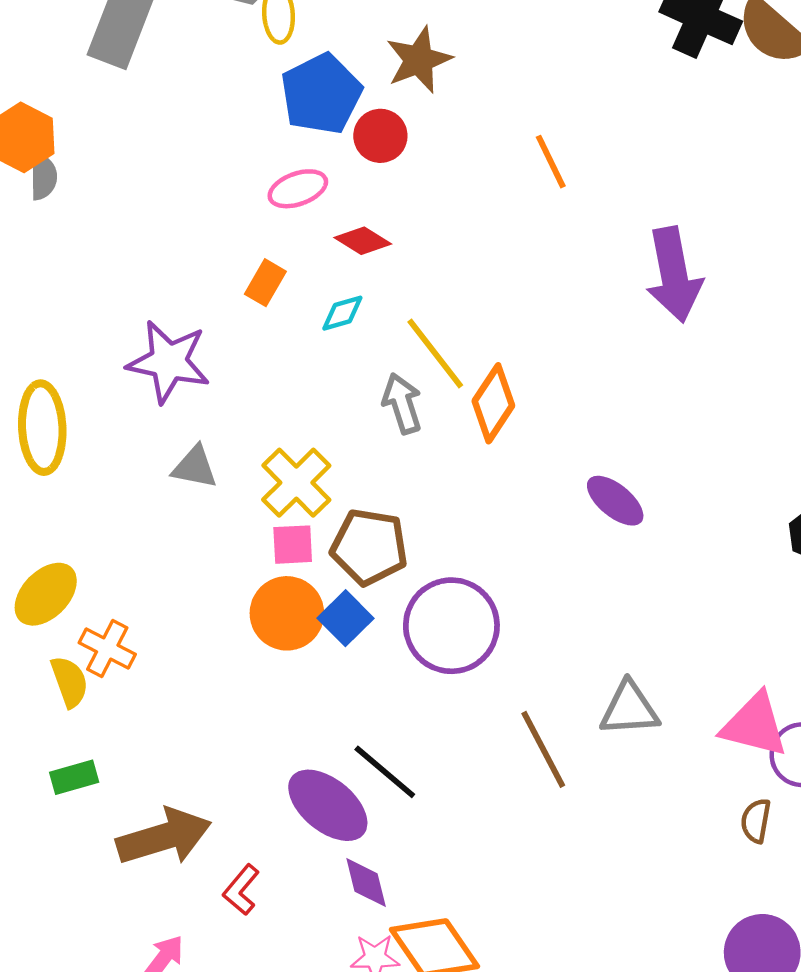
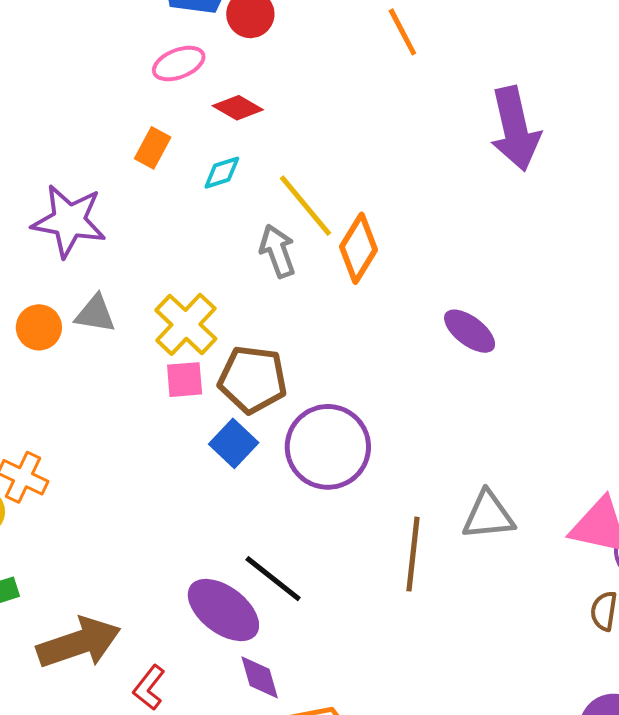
orange circle: (287, 613) -> (39, 327), moved, size x0.7
brown line: (543, 749) -> (413, 554), turned 36

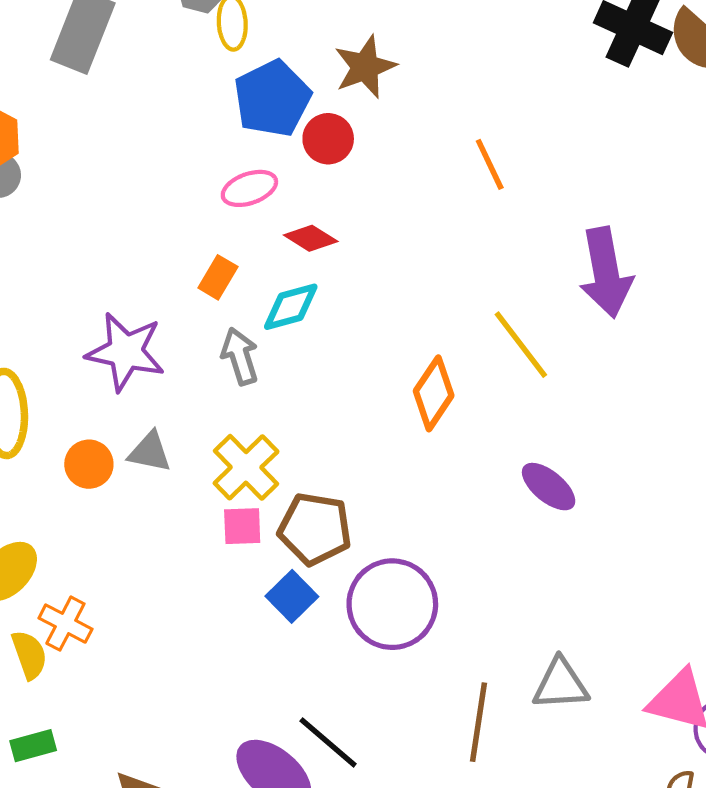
cyan diamond: (222, 173) -> (291, 307), size x1.4
yellow line: (305, 206) -> (521, 345), moved
gray arrow: (278, 251) -> (240, 356), moved

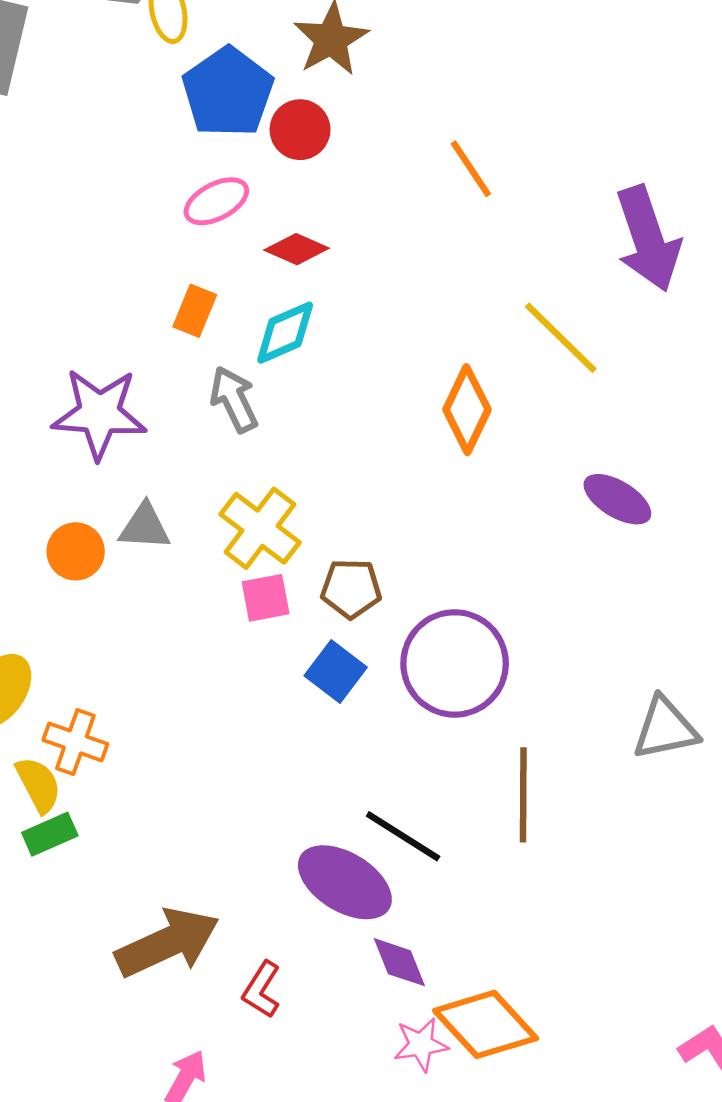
orange line: (490, 164) -> (471, 169), moved
brown pentagon: (315, 529) -> (351, 589), size x0.7
brown line: (479, 722) -> (523, 795), moved
green rectangle: (33, 746) -> (50, 834), moved

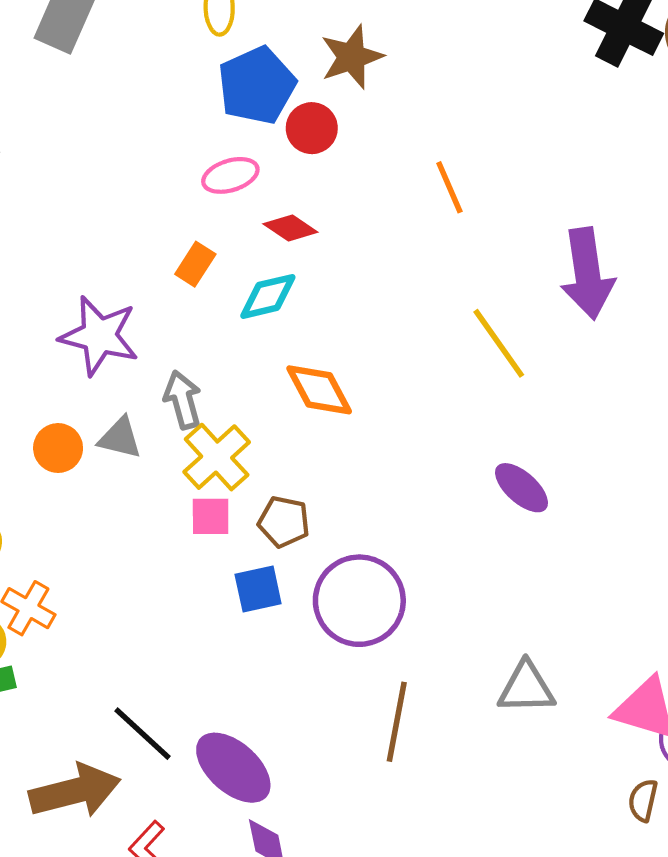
gray arrow: (234, 399) -> (183, 400), moved
orange diamond: (467, 410) -> (319, 390), moved, turned -64
blue square: (336, 671) -> (258, 589), turned 30
black line: (403, 836) -> (142, 734), moved

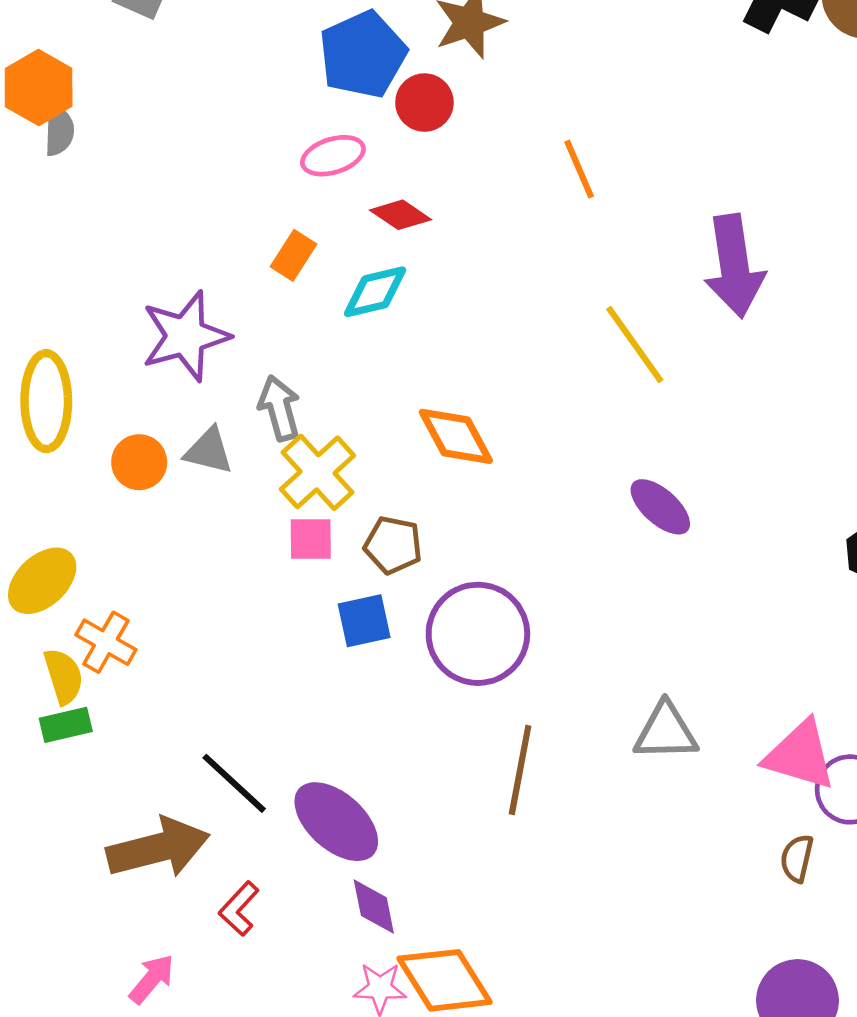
purple star: (99, 336) -> (185, 336), turned -30
orange diamond: (319, 390) -> (456, 436), moved

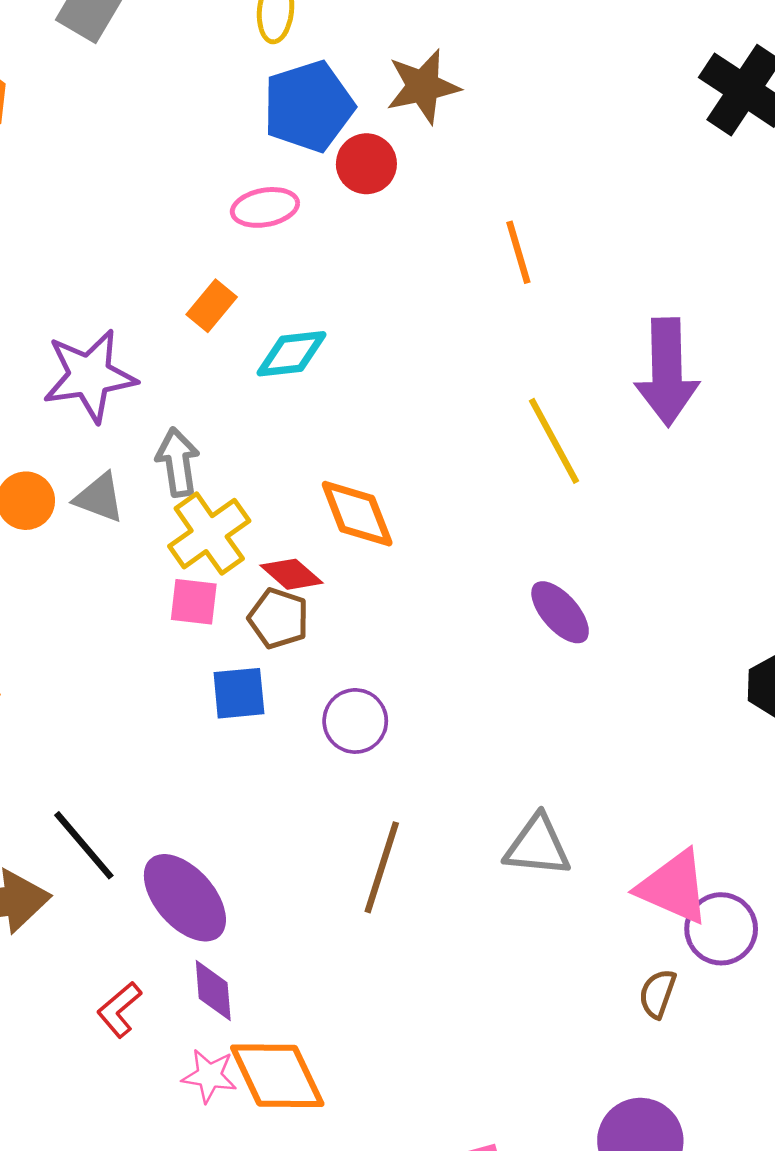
red diamond: (400, 215) -> (292, 574), moved
purple circle: (478, 634) -> (355, 721), size x0.6
red L-shape: (239, 909) -> (119, 1010), moved

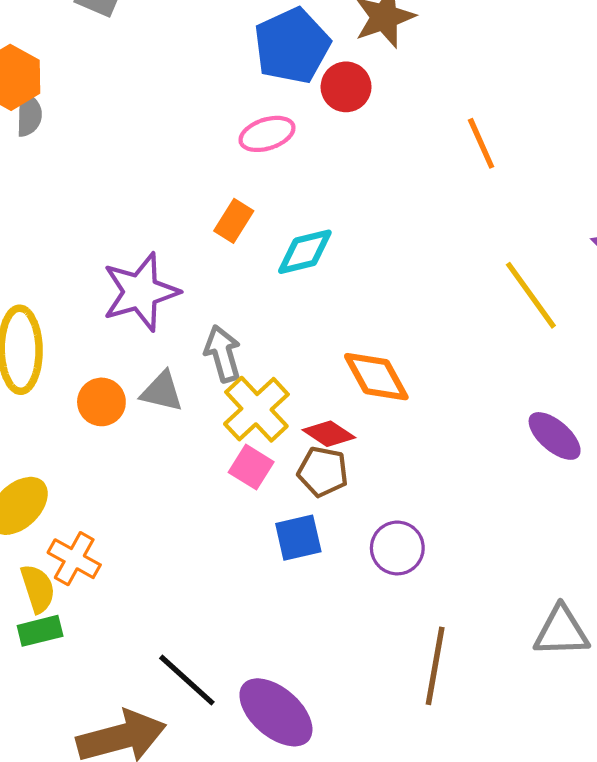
pink square: (194, 602) -> (251, 467), turned 33

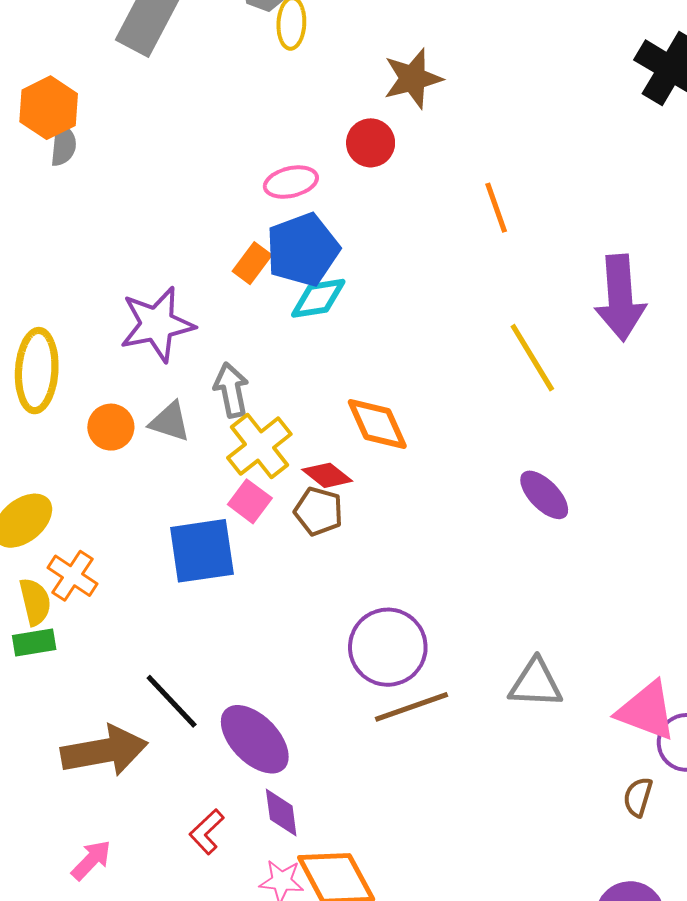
blue pentagon: (292, 46) -> (303, 250), moved
blue square: (298, 538) -> (202, 551), moved, size x1.5
purple circle: (397, 548) -> (388, 647), moved, size x1.5
brown line: (435, 666) -> (412, 707), turned 56

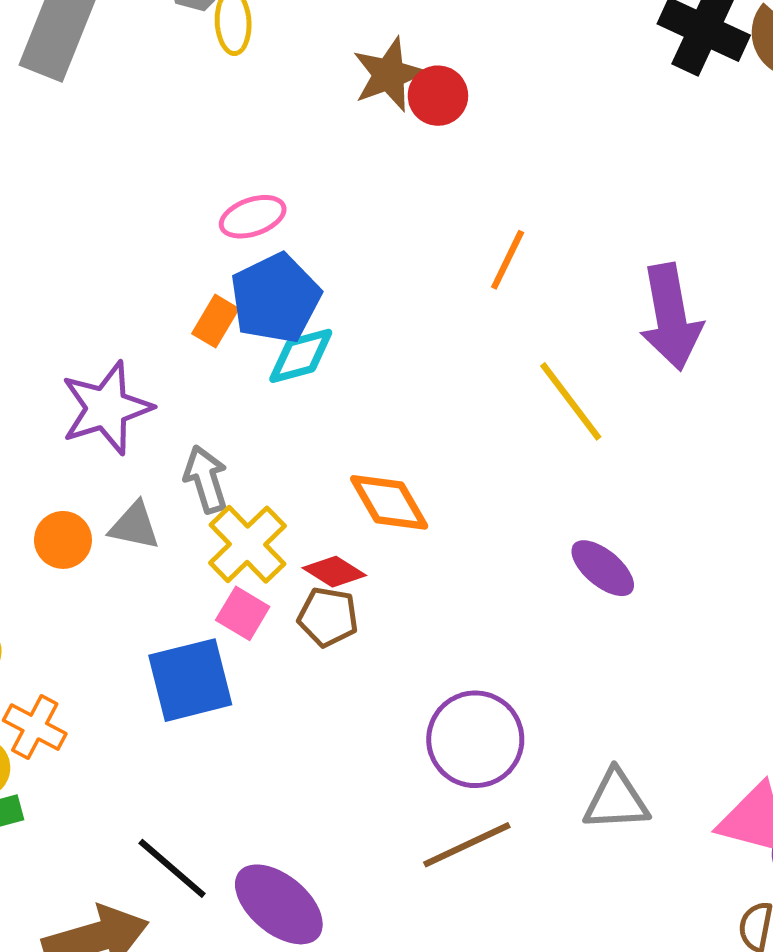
red circle: (371, 143) -> (438, 96), moved
orange line: (496, 208) -> (508, 260), moved, turned 51
purple circle: (388, 647) -> (475, 739), moved

